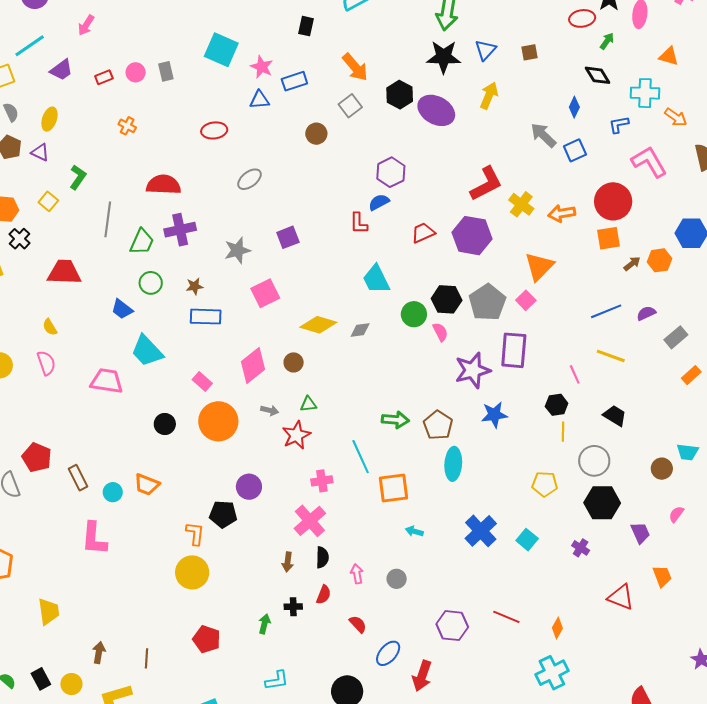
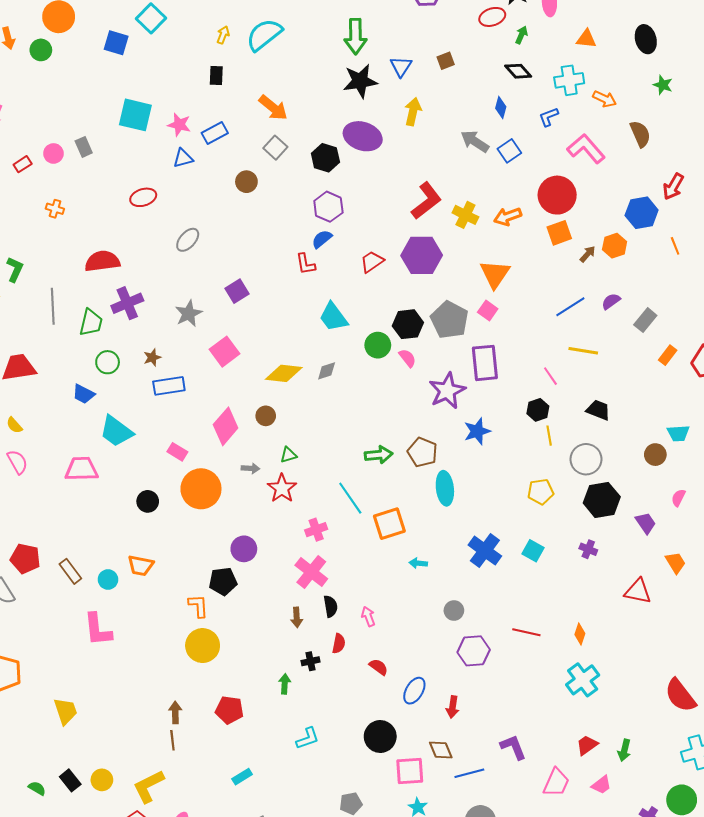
black hexagon: (400, 95) -> (325, 158), moved
gray circle: (397, 579) -> (454, 611), moved
brown arrow: (99, 653) -> (175, 712), moved
red arrow: (422, 676) -> (453, 707), size x0.7

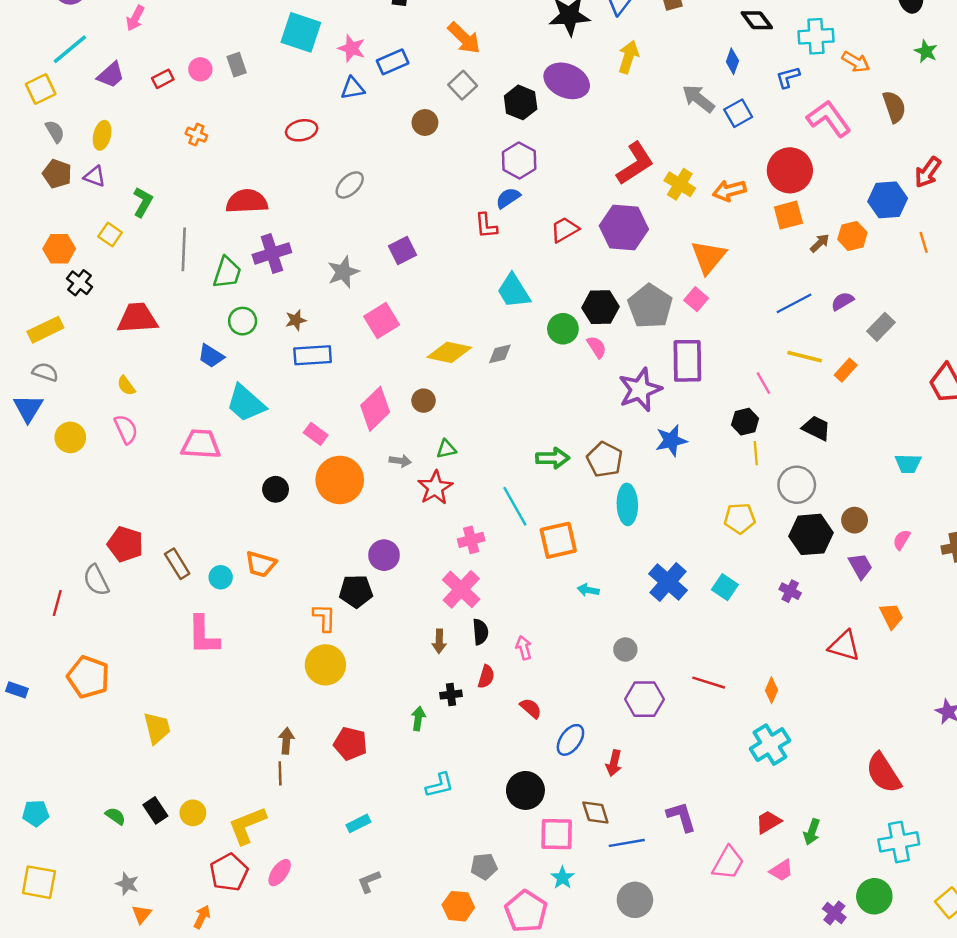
orange rectangle: (668, 355) -> (846, 370), moved
brown circle: (655, 455) -> (855, 520), moved

